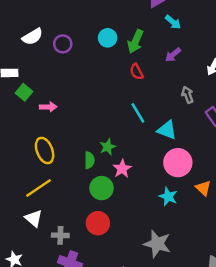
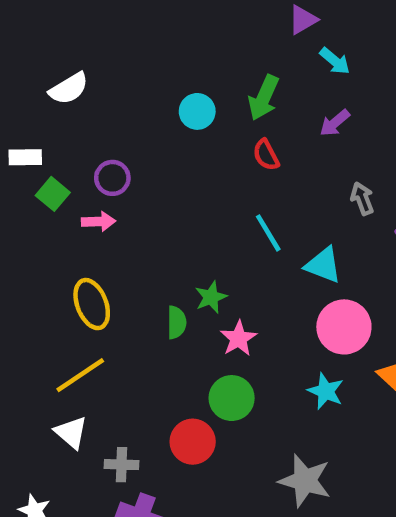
cyan circle: (108, 38) -> (197, 111), moved
purple circle: (63, 44) -> (112, 178), moved
green circle: (102, 188) -> (232, 398), moved

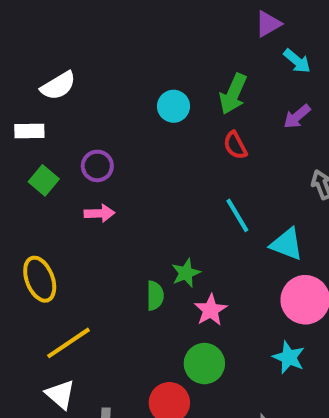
white rectangle: (25, 157) -> (29, 131), moved
pink arrow: (99, 221) -> (99, 213), moved
yellow ellipse: (92, 304) -> (40, 279), moved

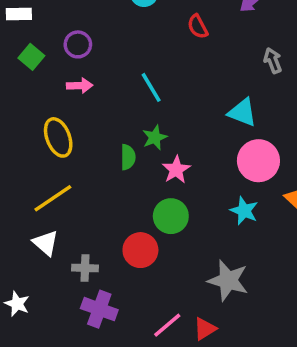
cyan line: (237, 215) -> (151, 87), moved
yellow ellipse: (40, 279) -> (58, 137), moved

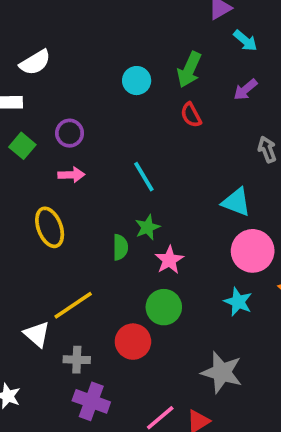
yellow line: (53, 198) -> (73, 305), moved

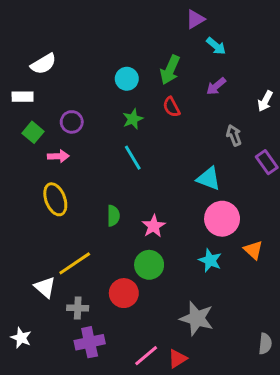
pink arrow: (71, 175) -> (58, 156), moved
green star: (147, 227) -> (133, 119), moved
purple cross: (91, 401) -> (90, 342), turned -32

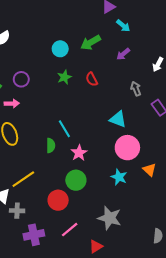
green arrow: (170, 70) -> (91, 43), turned 36
red semicircle: (171, 107) -> (92, 79), moved
cyan line: (133, 158) -> (64, 129), moved
gray cross: (78, 308) -> (17, 211), moved
pink line: (146, 356) -> (70, 230), moved

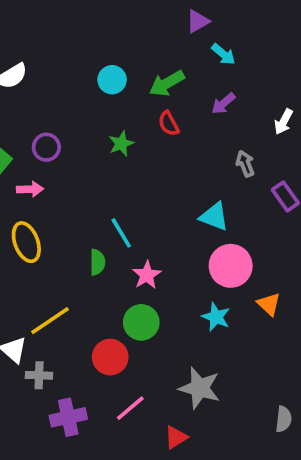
cyan circle: (60, 49) -> (112, 80), moved
red semicircle: (92, 79) -> (169, 123), moved

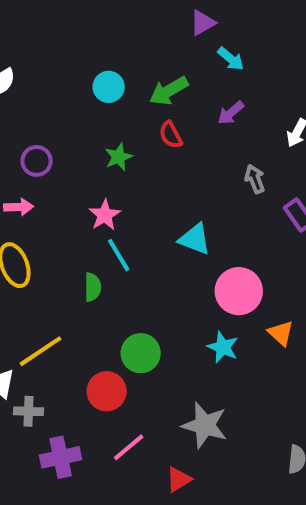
cyan triangle: (214, 217) -> (195, 239), moved
pink star: (147, 275) -> (105, 215), moved

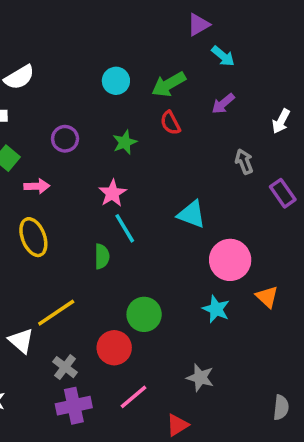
purple circle: (37, 161) -> (65, 139), moved
gray cross: (29, 411) -> (65, 367), moved, turned 35
gray star: (205, 425) -> (200, 378), size x0.7

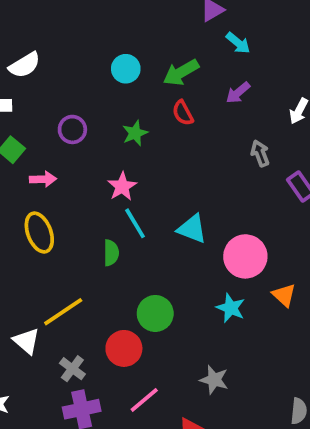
cyan triangle: (191, 214) -> (192, 229), moved

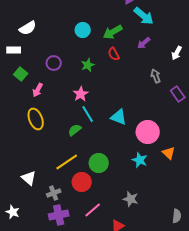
cyan arrow: (238, 43) -> (144, 16), size x1.5
pink arrow: (43, 179) -> (38, 90), turned 120
green semicircle: (111, 253) -> (75, 130), turned -128
yellow line: (63, 312) -> (67, 162), moved
gray cross: (72, 369) -> (54, 193), turned 32

